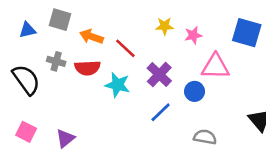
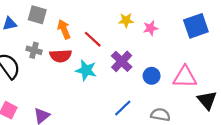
blue square: (247, 33) -> (196, 26), turned -35
orange arrow: (91, 37) -> (64, 29), turned 48
pink triangle: (215, 67) -> (185, 77), moved
blue line: (161, 112) -> (123, 108), moved

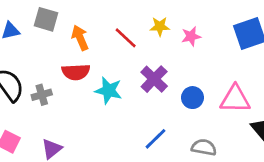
red line: (93, 39) -> (126, 38), moved
gray cross: (34, 50) -> (42, 95), moved, turned -32

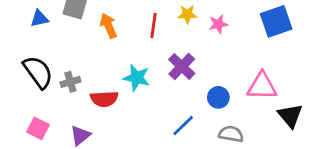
red line: (126, 38) -> (154, 26), turned 55
red semicircle: (76, 72) -> (104, 99), moved
blue circle: (192, 98) -> (218, 97), moved

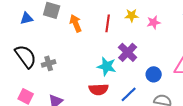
cyan star: (137, 78) -> (107, 66), moved
red semicircle: (104, 99) -> (99, 89), moved

